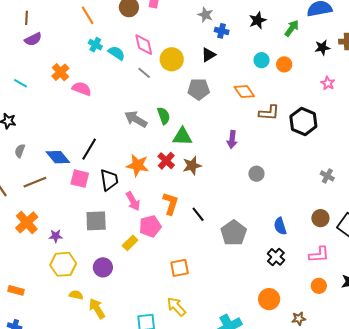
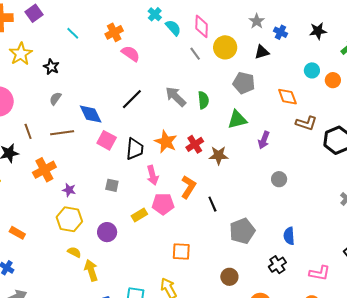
gray star: (205, 15) -> (257, 21), moved
green triangle: (182, 137) -> (237, 119), moved, turned -30
black line: (89, 149) -> (132, 99), moved
brown circle: (320, 218) -> (229, 277), moved
gray square: (96, 221) -> (112, 185), size x0.6

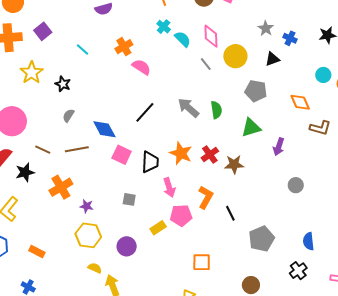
brown line: (28, 131) -> (43, 150), turned -42

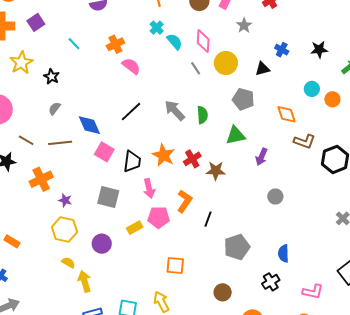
gray star: (266, 28) -> (244, 25), moved
gray square: (129, 199) -> (108, 197), size x1.6
black line: (230, 213) -> (208, 219), turned 42

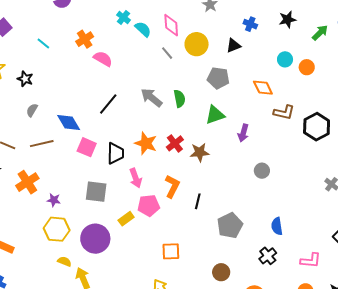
purple circle: (102, 244) -> (95, 239), size x1.5

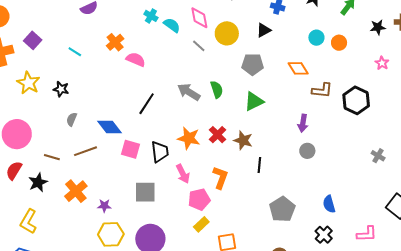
purple arrow: (243, 133) -> (303, 123), moved
brown star: (200, 152) -> (243, 140), turned 30
black line: (198, 201) -> (259, 165), moved
yellow rectangle: (126, 219) -> (201, 224), moved

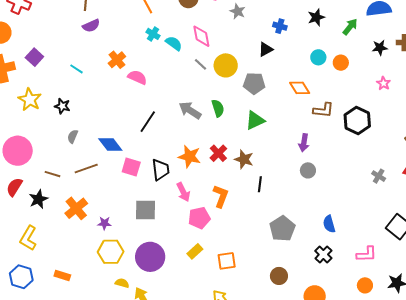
yellow circle: (227, 33) -> (226, 65), moved
yellow rectangle: (201, 224) -> (195, 251), moved

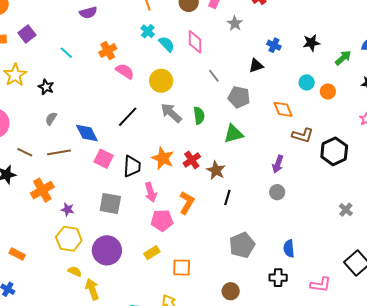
gray line: (201, 64) -> (214, 76), moved
yellow circle: (226, 65) -> (161, 81), moved
black cross: (323, 255) -> (278, 278), turned 36

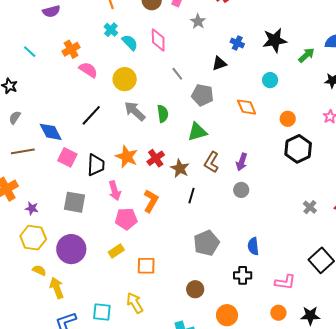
black star: (311, 43) -> (275, 40), size x1.4
orange circle: (328, 91) -> (288, 119), moved
brown L-shape: (303, 135) -> (212, 162), moved, turned 105

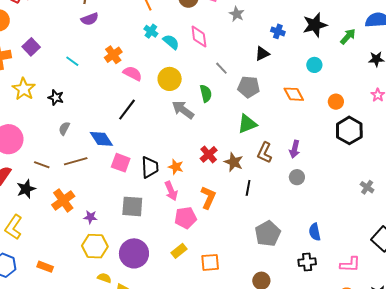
green semicircle: (163, 114) -> (206, 93), moved
black line: (91, 115) -> (127, 110), moved
orange star: (127, 157) -> (176, 167), moved, size x0.7

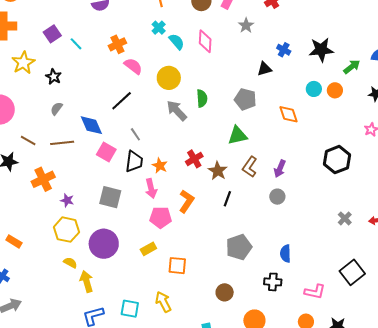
purple square: (31, 47) -> (52, 34), moved
gray line: (221, 68) -> (135, 134), moved
orange circle: (336, 102) -> (335, 90), moved

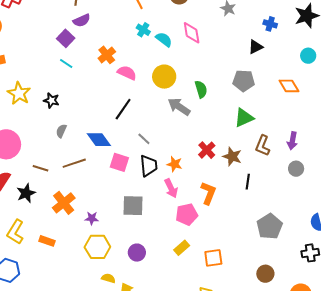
purple square: (52, 34) -> (66, 38), moved
orange rectangle: (14, 241) -> (47, 241), moved
purple circle: (104, 244) -> (137, 253), size x0.6

